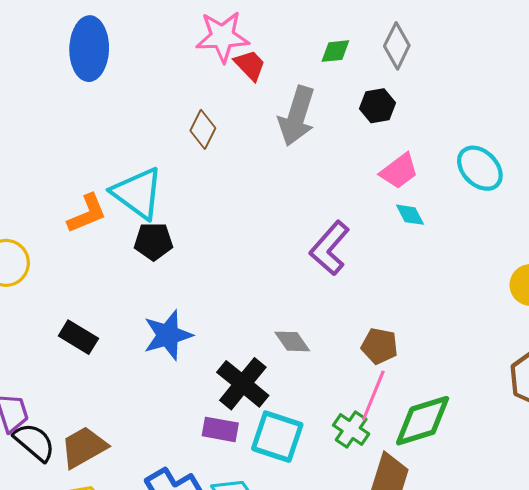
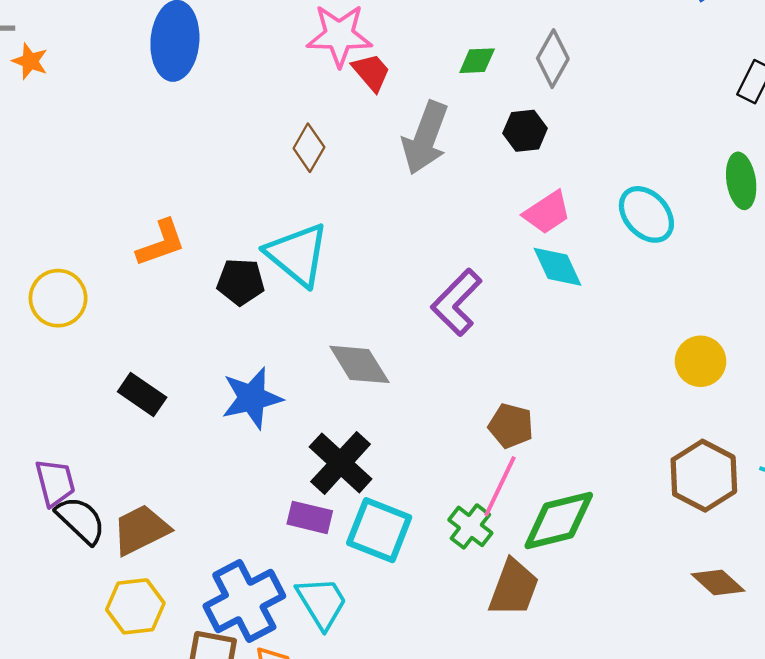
cyan triangle: (138, 193) -> (297, 255), moved
cyan diamond: (410, 215) -> (557, 267), size x1.4
gray diamond: (292, 341) -> (359, 364), moved, size x1.4

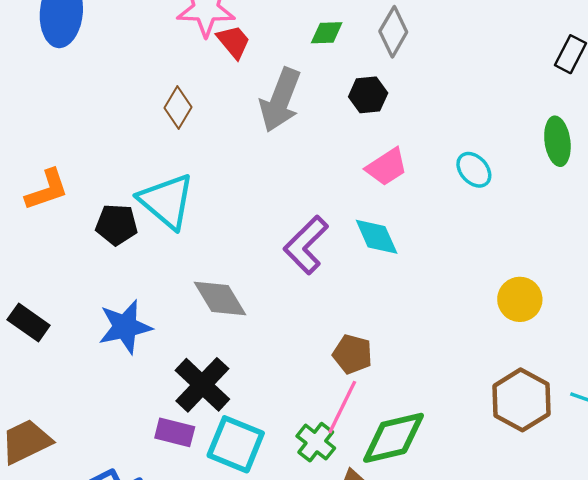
cyan ellipse: (646, 214) -> (474, 170), size x0.7
cyan diamond: (557, 267) -> (377, 237), moved

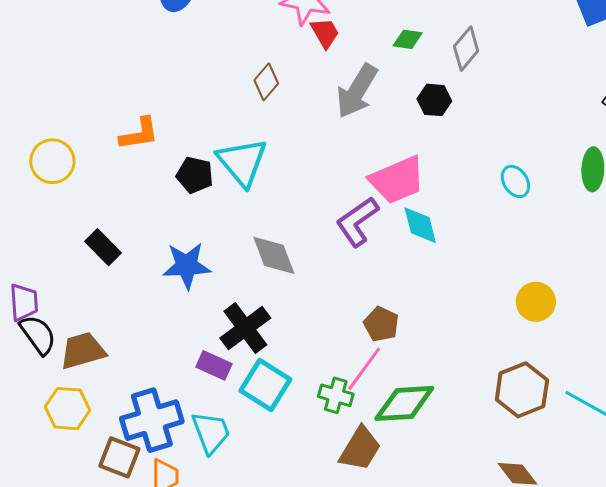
pink trapezoid: (387, 167) -> (397, 180), moved, size x1.5
green cross: (316, 442) -> (336, 395), turned -32

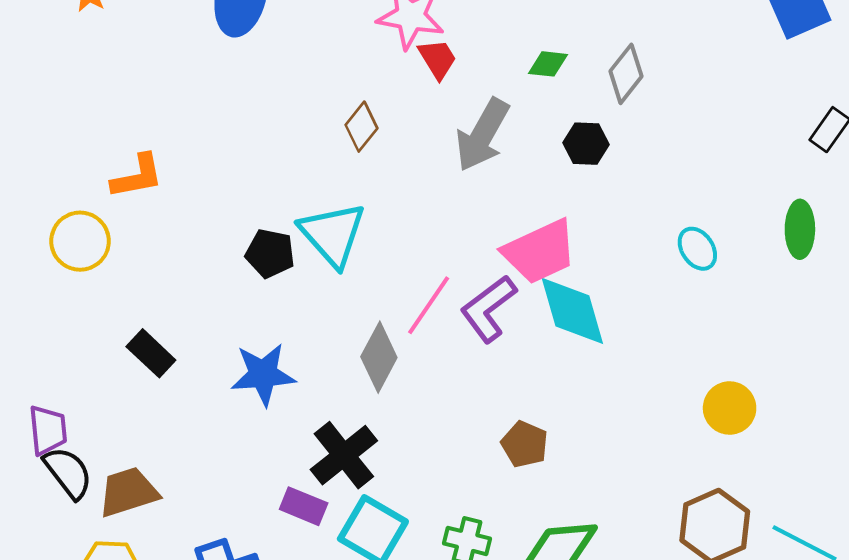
orange L-shape: (139, 134) -> (137, 176), moved
cyan diamond: (420, 225) -> (572, 311), size x1.4
gray diamond: (274, 255) -> (379, 357), turned 51
pink line: (364, 369) -> (429, 305), moved

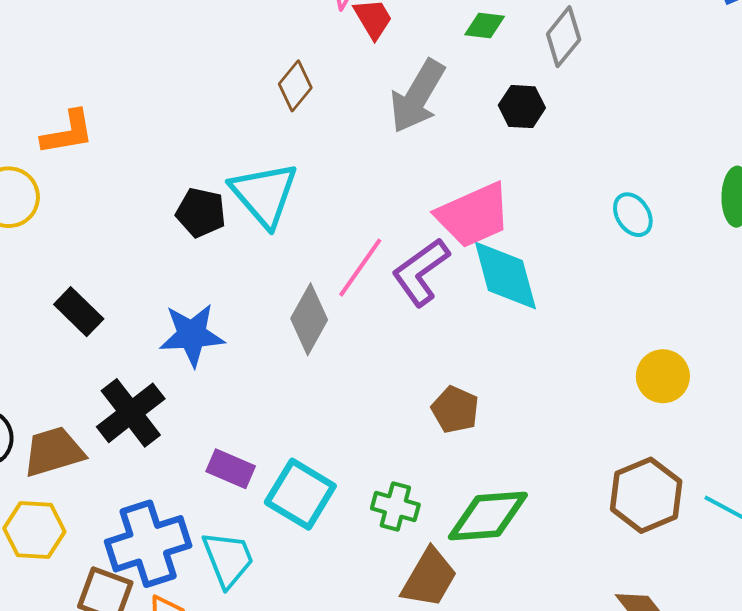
black cross: (344, 455) -> (131, 413), moved

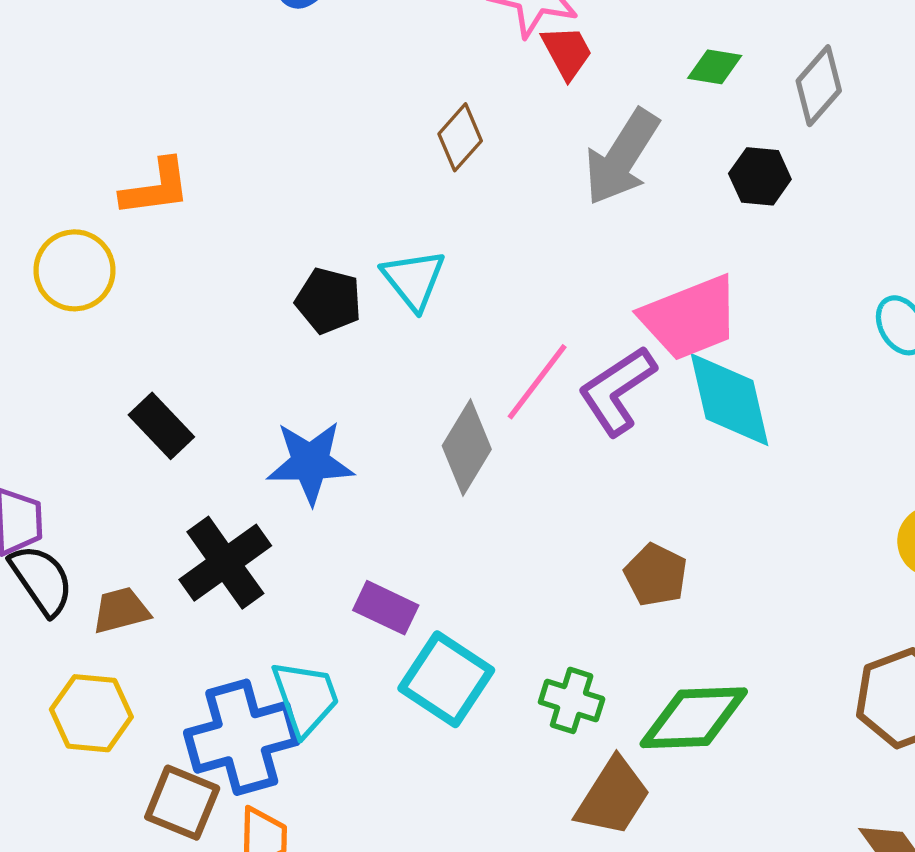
cyan triangle: (264, 194) -> (414, 280), size x0.7
brown trapezoid: (54, 452) -> (121, 610), size x0.7
purple rectangle: (231, 469) -> (386, 608), moved
cyan trapezoid: (228, 559) -> (306, 698), moved

